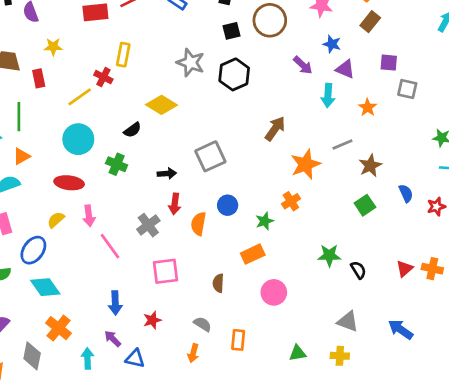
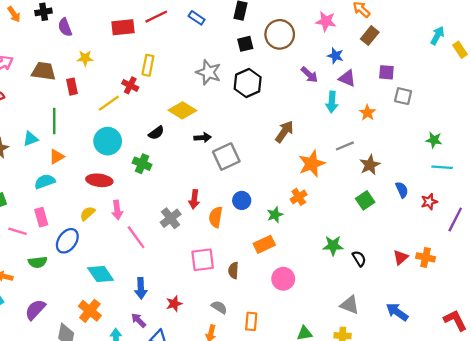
black arrow: (167, 174) -> (203, 138), moved
pink square: (165, 271) -> (203, 260), moved
cyan diamond: (45, 287) -> (101, 274), moved

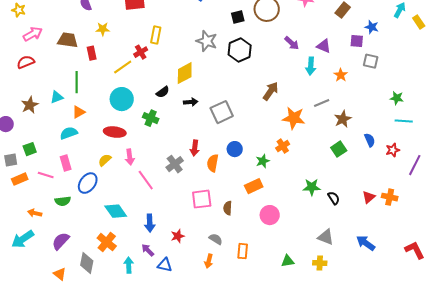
blue star: (335, 56) -> (372, 27), moved
red cross: (130, 85) -> (141, 52), turned 32
yellow diamond: (182, 110) -> (185, 73), turned -60
black arrow: (203, 138) -> (191, 102), moved
orange star: (312, 164) -> (294, 118), turned 30

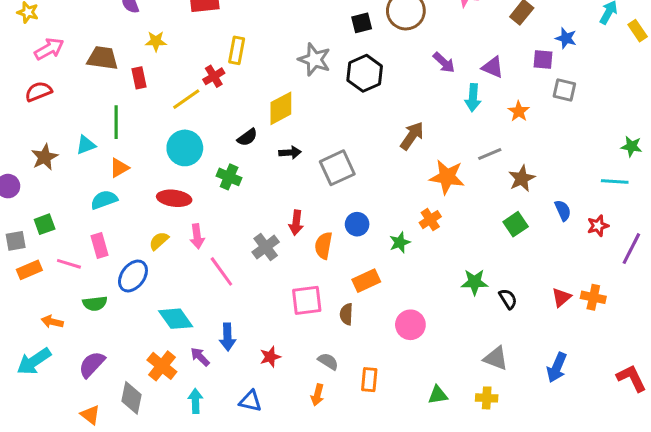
green star: (397, 98) -> (631, 146), moved
orange rectangle: (254, 186) -> (366, 281), moved
blue arrow: (366, 243) -> (557, 367), turned -102
purple arrow: (148, 250) -> (200, 357), moved

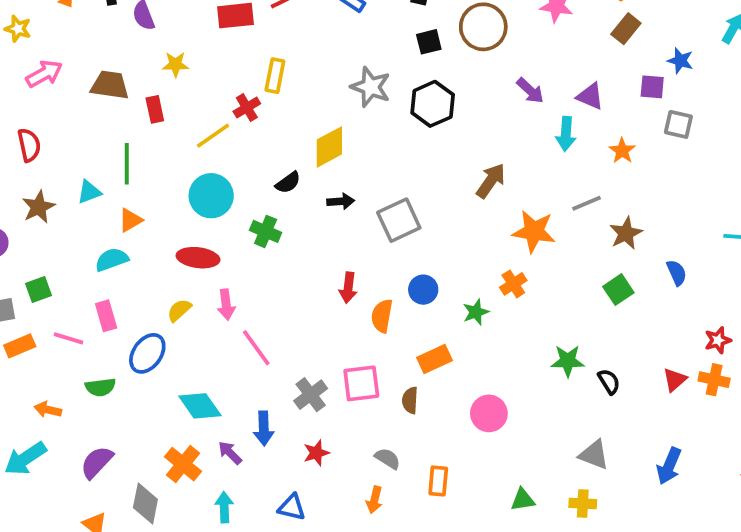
red semicircle: (38, 92) -> (29, 145), moved, turned 100
red star: (598, 226) -> (718, 340), moved
gray cross: (266, 247) -> (311, 395), moved

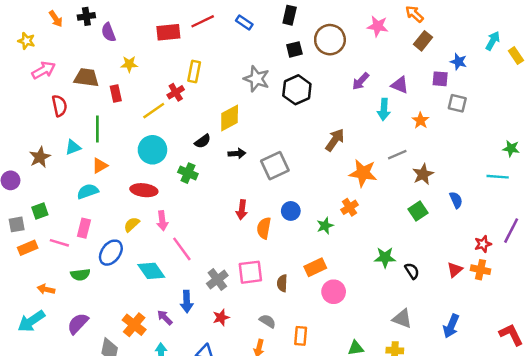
purple arrow: (530, 91) -> (361, 81), turned 90
red semicircle: (29, 145) -> (59, 106), moved
pink rectangle: (106, 316) -> (84, 228), turned 30
orange rectangle: (434, 359) -> (315, 267), moved
cyan diamond: (200, 406) -> (151, 271), moved

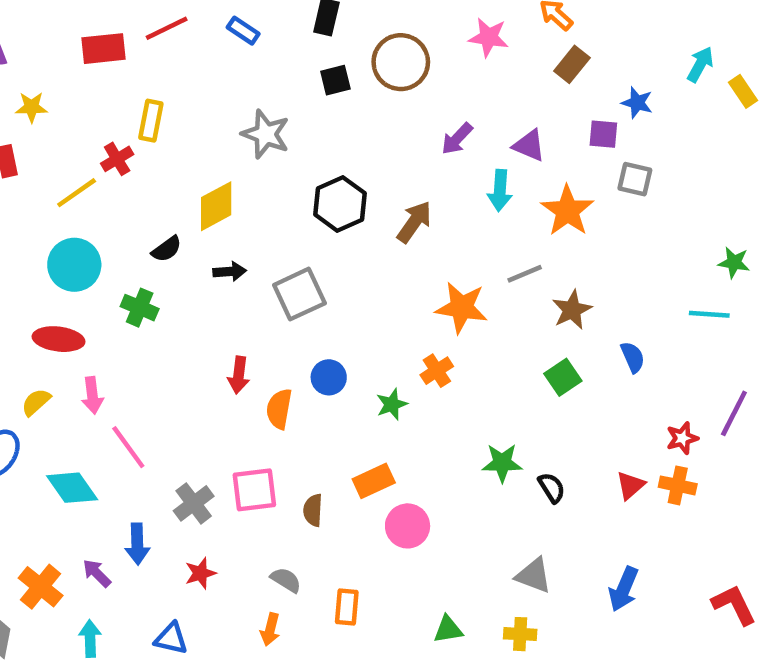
black hexagon: (297, 90) -> (340, 204), moved
orange star: (421, 120) -> (567, 211), size x1.6
brown arrow: (335, 140) -> (414, 222), moved

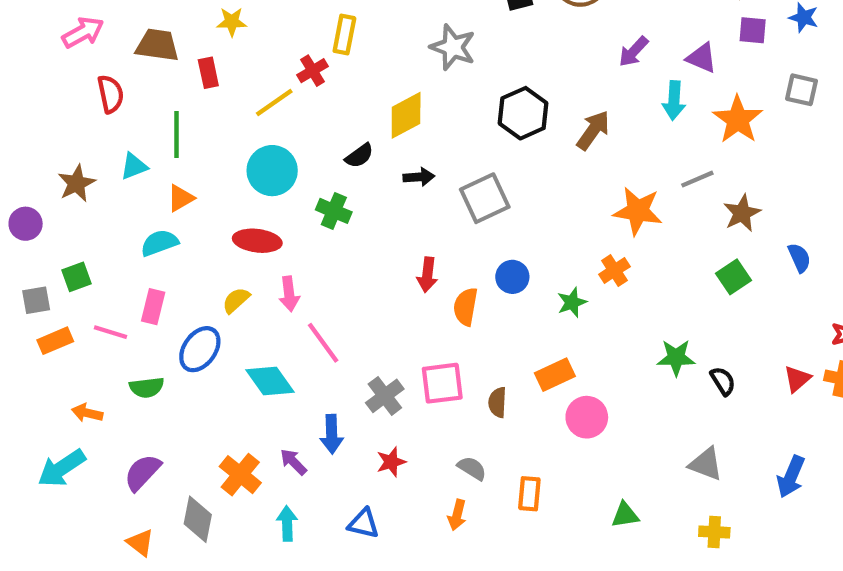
purple square: (603, 134) -> (753, 30), moved
yellow cross: (520, 634) -> (714, 532), moved

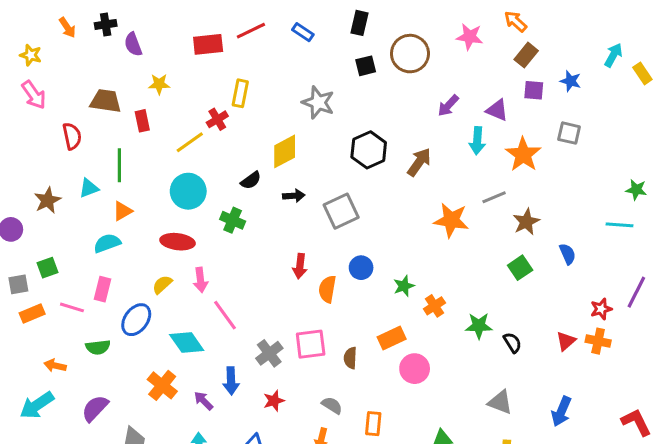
pink arrow: (83, 32) -> (34, 95), moved, turned 84
orange cross: (614, 270) -> (434, 306), moved
orange cross: (240, 475) -> (162, 385), moved

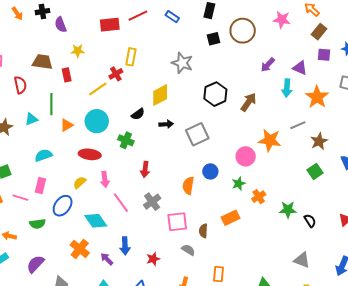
orange triangle: (122, 211) -> (67, 125), moved
red arrow: (300, 266) -> (145, 169), moved
gray cross: (269, 353) -> (152, 202), moved
pink circle: (415, 369) -> (246, 156), moved
gray semicircle: (332, 405) -> (188, 250), moved

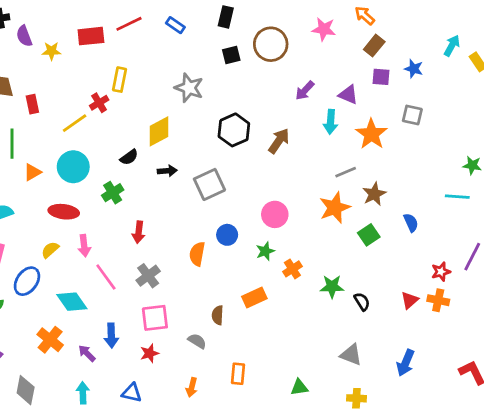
yellow star: (78, 51) -> (51, 51), moved
green cross: (126, 140) -> (113, 193), turned 35
orange star: (270, 140) -> (335, 208), moved, turned -30
pink square: (177, 222) -> (155, 318), moved

